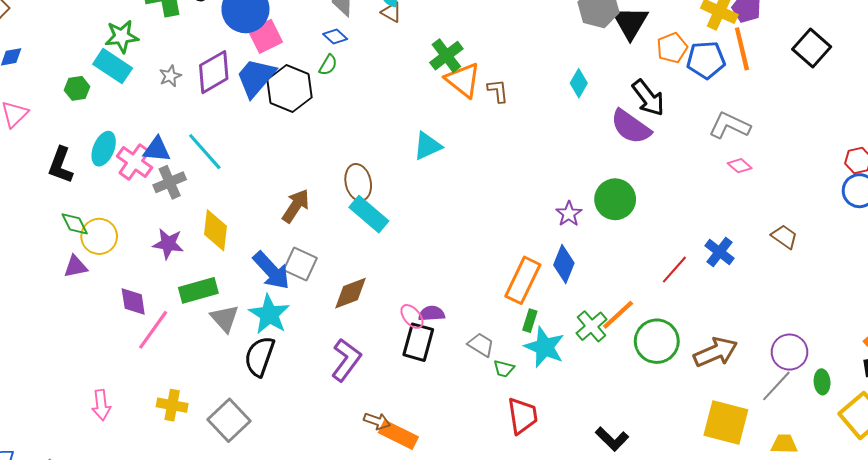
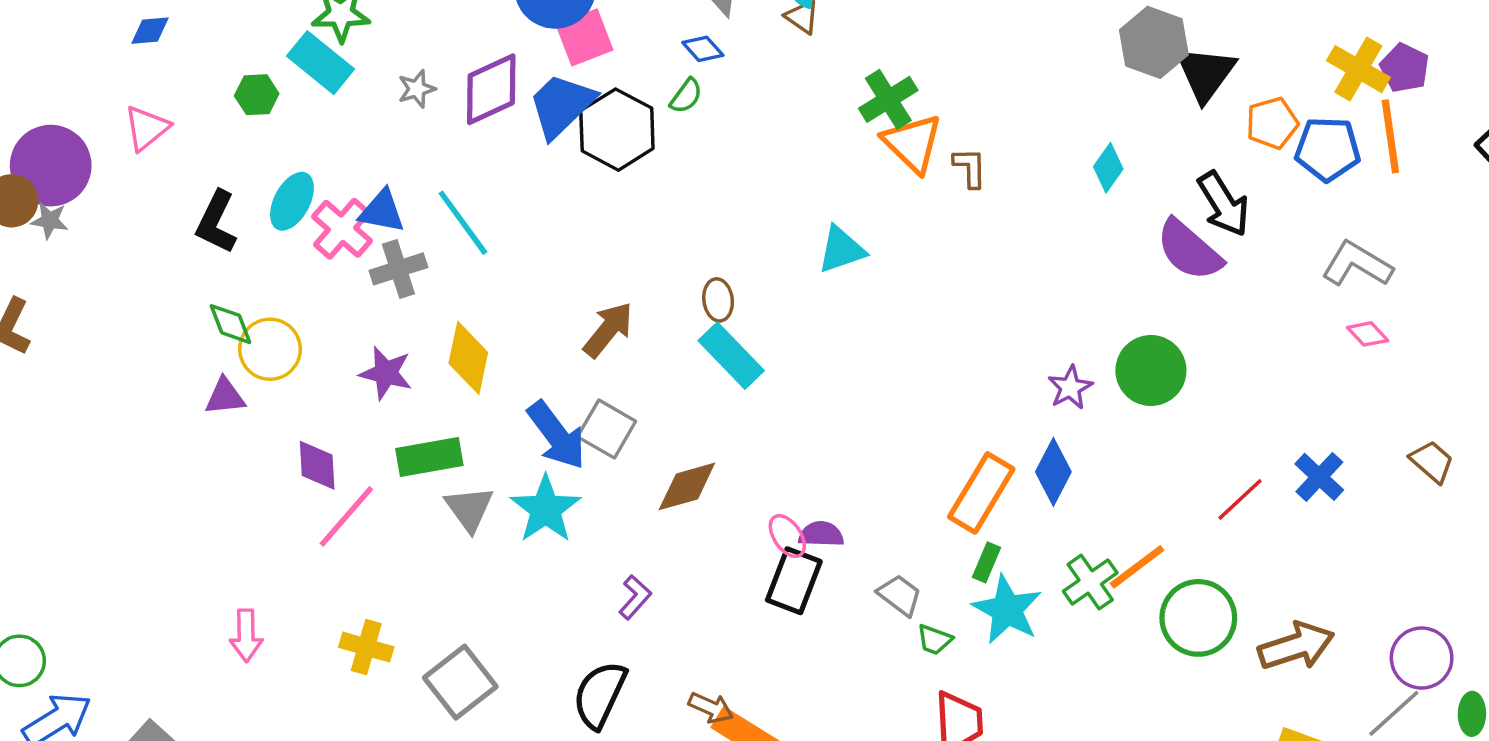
brown ellipse: (358, 182) -> (718, 300), size x0.7
black semicircle: (260, 356) -> (600, 695), moved
purple L-shape: (346, 360) -> (635, 597), moved, size x0.6

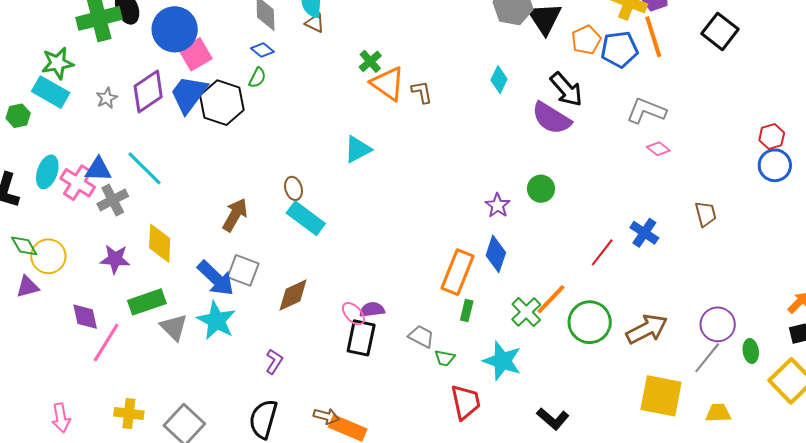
green cross: (888, 99) -> (370, 61), size x0.7
green circle: (1151, 371) -> (541, 189), size x0.7
brown trapezoid: (1432, 462) -> (706, 214), turned 44
cyan star: (1007, 610) -> (502, 361), moved

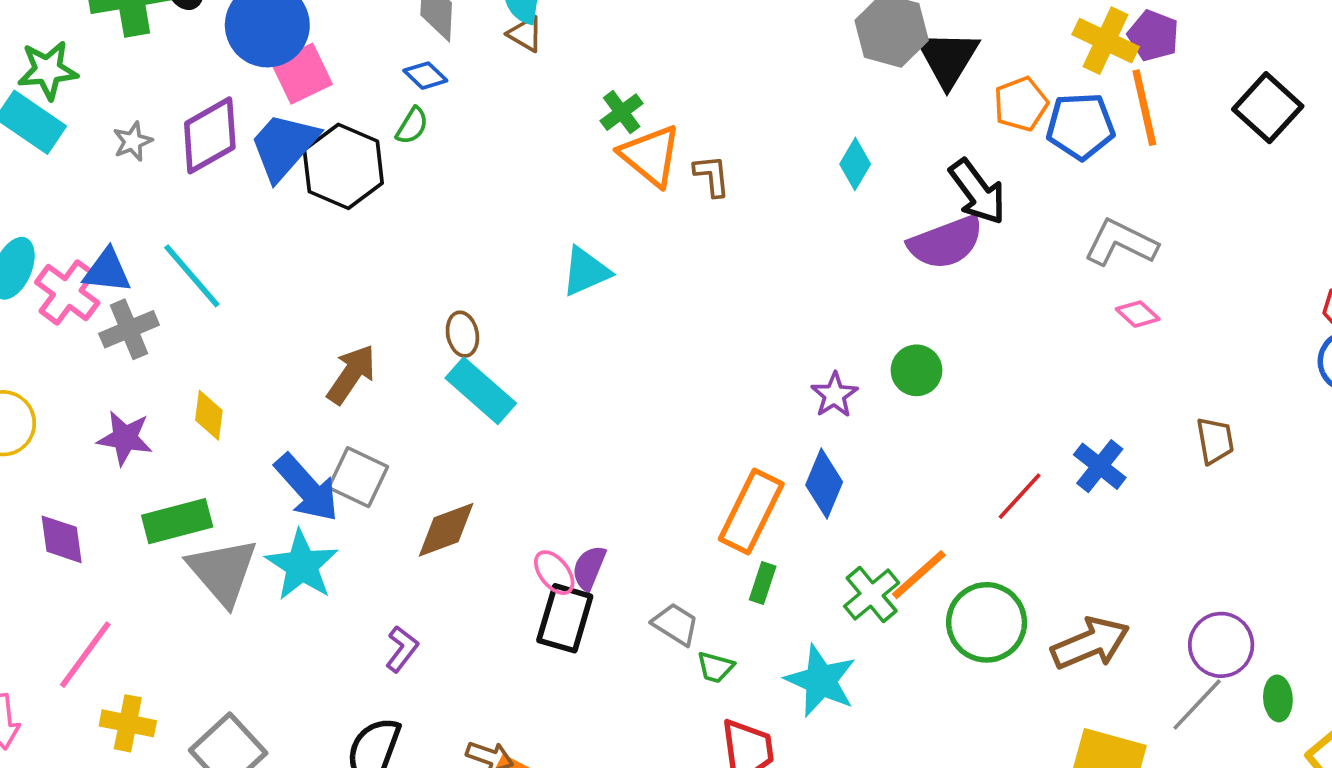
purple semicircle: (551, 118) -> (946, 242), turned -57
yellow diamond: (160, 243) -> (209, 415), size x0.7
purple semicircle: (372, 310) -> (589, 568), turned -65
gray triangle: (174, 327) -> (223, 571), size x1.4
pink line: (106, 343) -> (85, 655), moved

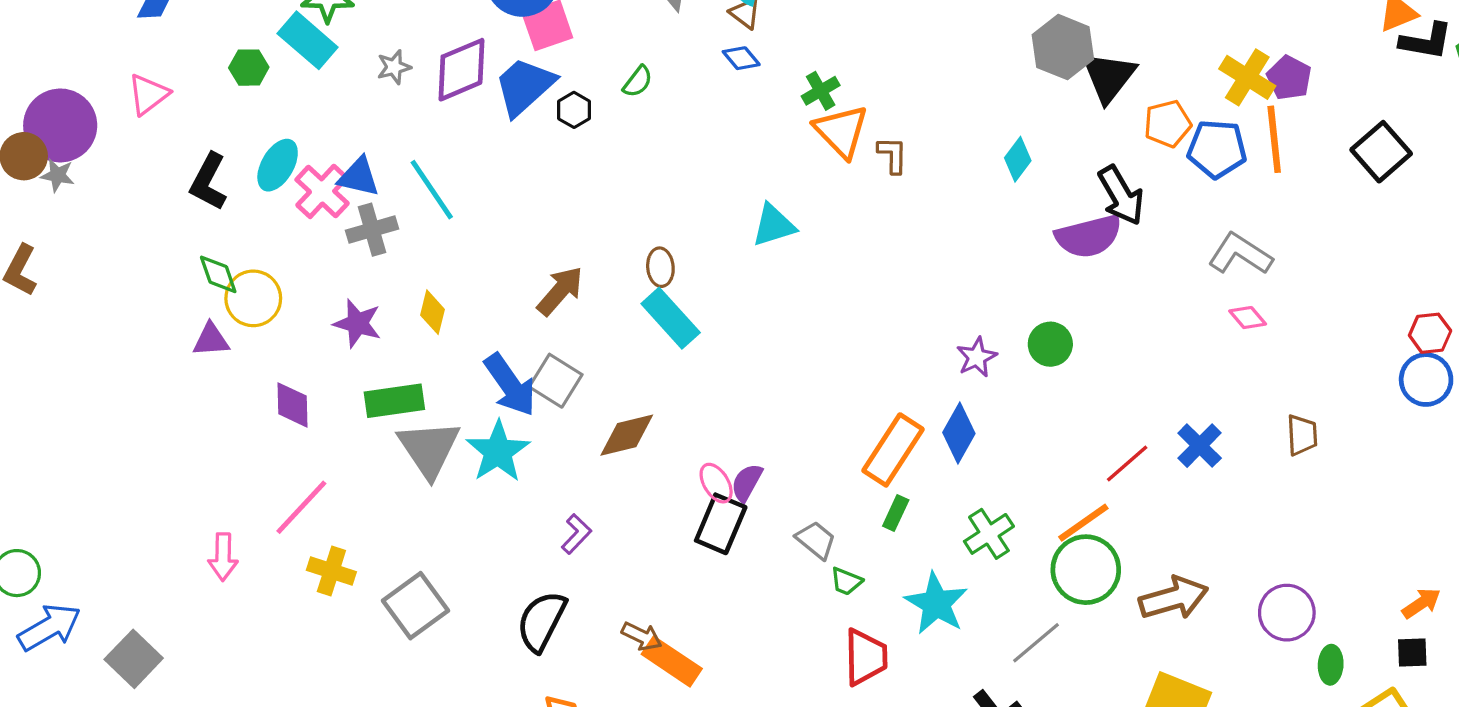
blue diamond: (425, 76) -> (741, 58), moved
black hexagon: (343, 166) -> (574, 110), size x0.5
orange line: (919, 575) -> (1083, 523), moved
gray line: (1197, 704) -> (1036, 643), moved

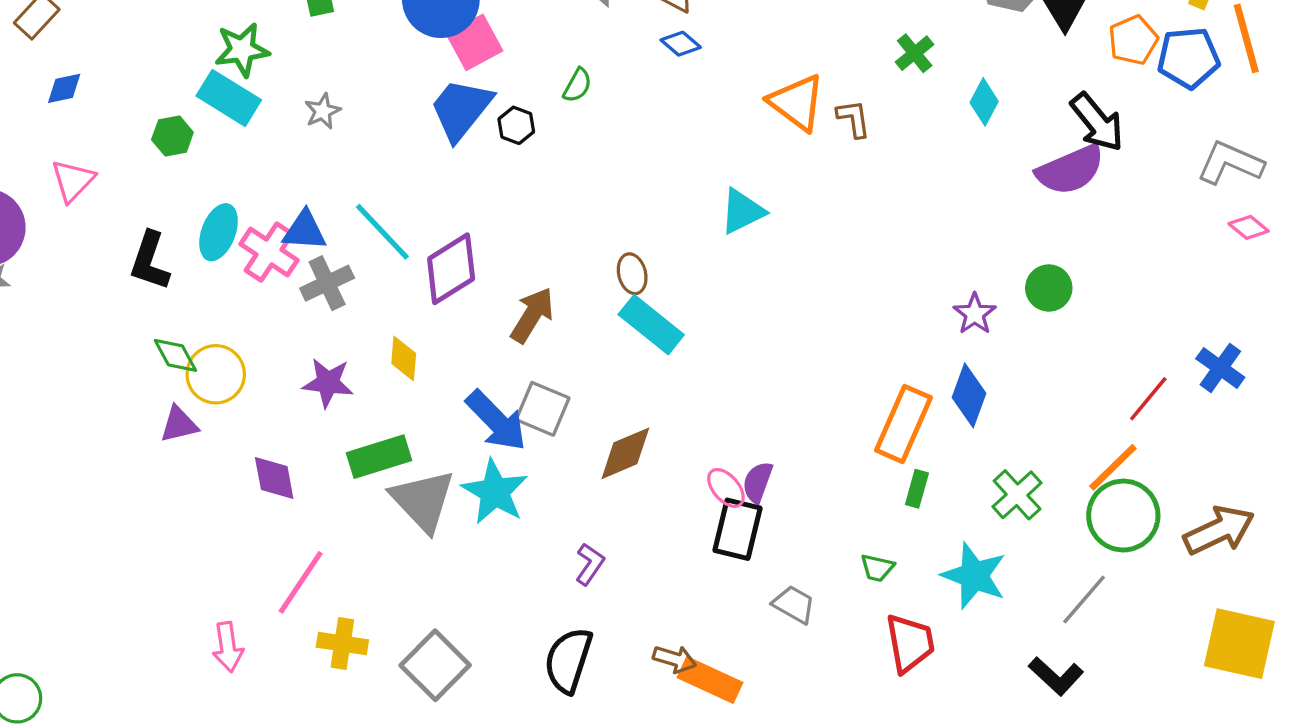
purple diamond: (461, 70) -> (451, 269), moved
green cross: (821, 91) -> (915, 53), moved
gray trapezoid: (816, 540) -> (794, 604), moved

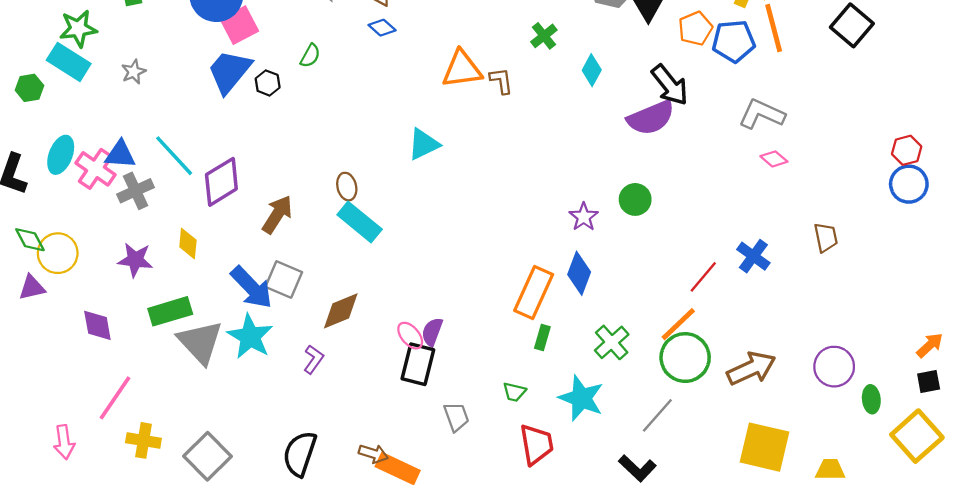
orange triangle: (797, 103) -> (462, 69), turned -45
purple L-shape: (590, 564) -> (314, 359), moved
gray trapezoid: (794, 604) -> (456, 417), turned 40

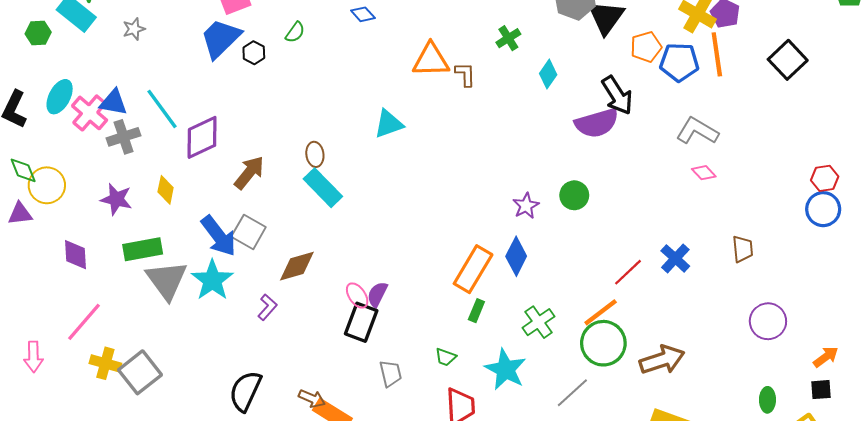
purple circle: (834, 367) -> (768, 321), moved
gray square: (208, 456) -> (140, 372), moved

